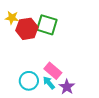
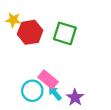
green square: (47, 25) -> (65, 33), moved
pink rectangle: (53, 71) -> (48, 79), moved

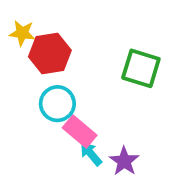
green square: (65, 33) -> (141, 68), moved
cyan circle: (32, 91) -> (57, 104), moved

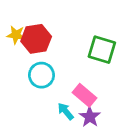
yellow star: (22, 33) -> (16, 35), moved
pink rectangle: (80, 131) -> (84, 95), moved

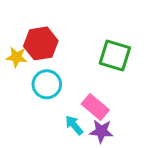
yellow star: (16, 35) -> (17, 57), moved
purple star: (90, 117) -> (101, 131), turned -30

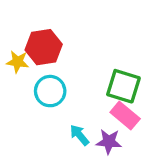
green square: (115, 56) -> (123, 86), moved
pink rectangle: (95, 107) -> (125, 116), moved

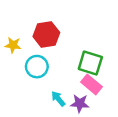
red hexagon: (44, 47) -> (46, 34), moved

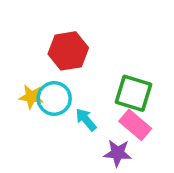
yellow star: (13, 45) -> (31, 97), moved
cyan arrow: (58, 99) -> (86, 120), moved

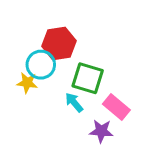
green square: (133, 93) -> (88, 78), moved
cyan circle: (54, 98) -> (41, 65), moved

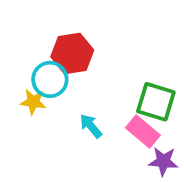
green square: (88, 78) -> (156, 102), moved
purple star: (101, 131) -> (163, 161), moved

